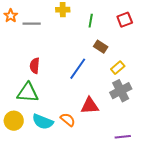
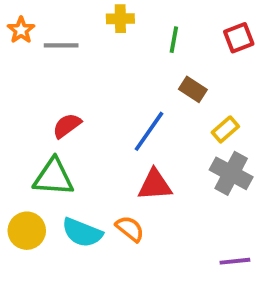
red semicircle: (35, 66) -> (67, 126), turned 49
gray cross: (121, 91) -> (231, 173), turned -35
red triangle: (90, 106) -> (155, 185), moved

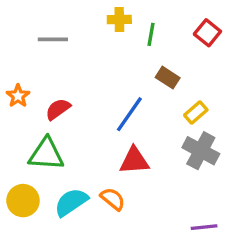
yellow cross: (120, 19) -> (119, 19), moved
orange star: (21, 30) -> (18, 96), moved
red square: (239, 38) -> (207, 33), turned -30
cyan semicircle: (82, 233) -> (71, 202), turned 124

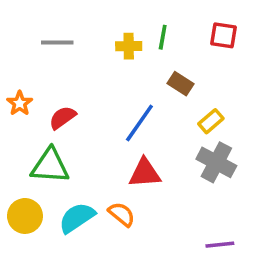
yellow cross: (119, 19) -> (129, 46), moved
red square: (207, 33) -> (223, 35), turned -30

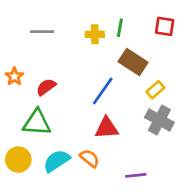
brown rectangle: (181, 84) -> (133, 62), size x1.5
purple line: (220, 245) -> (136, 175), moved

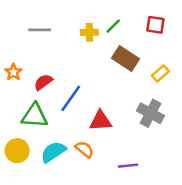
green line: (120, 28) -> (113, 26), turned 35
yellow rectangle: (155, 90) -> (160, 73), moved
blue line: (103, 91) -> (71, 98), moved

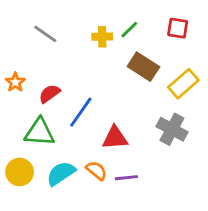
gray line: (40, 30) -> (45, 34), turned 35
yellow rectangle: (160, 73) -> (183, 84), size x1.5
purple line: (128, 166) -> (126, 178), moved

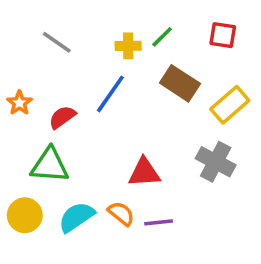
blue line: (81, 112) -> (110, 94), moved

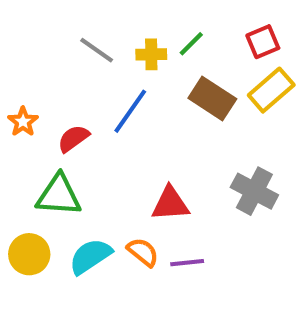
red square: (223, 35) -> (263, 42), turned -32
gray line: (57, 42) -> (97, 50), moved
yellow rectangle: (230, 105) -> (271, 90), moved

